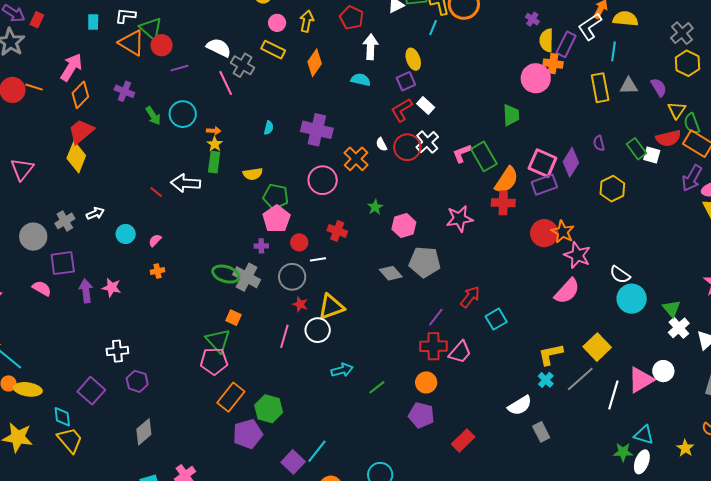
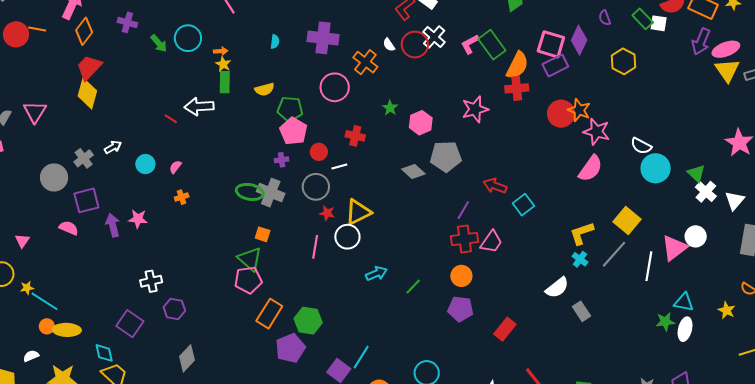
red arrow: (470, 297) -> (495, 186), turned -100

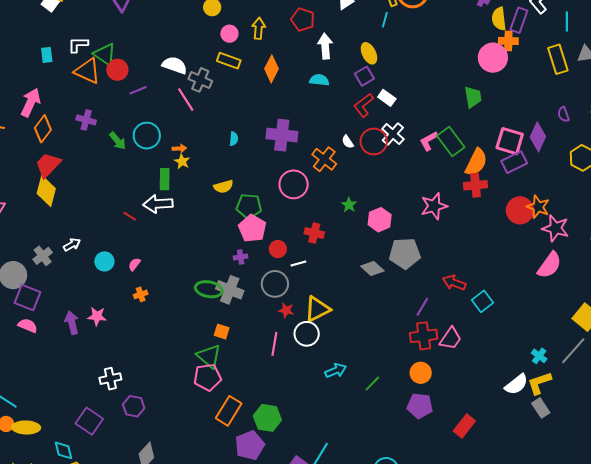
green rectangle: (225, 82) -> (165, 179), moved
purple square: (86, 200) -> (27, 297), moved, turned 36
yellow L-shape: (582, 233) -> (539, 383), moved

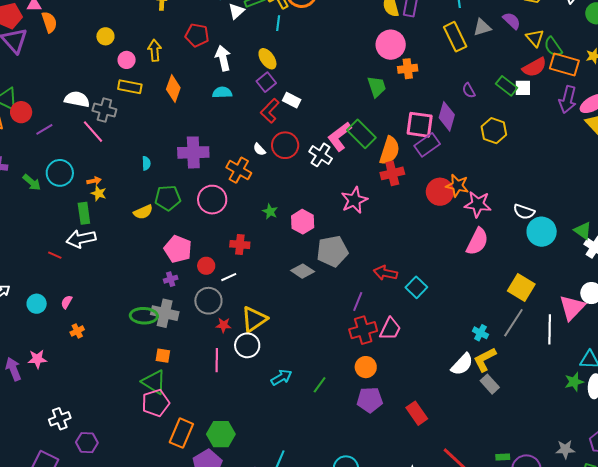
orange cross: (508, 41) -> (408, 69), moved
white cross: (393, 134) -> (321, 155), moved
pink L-shape: (429, 141) -> (339, 137), size x1.4
green pentagon: (249, 206) -> (168, 198), moved
red rectangle: (464, 426) -> (417, 413), turned -65

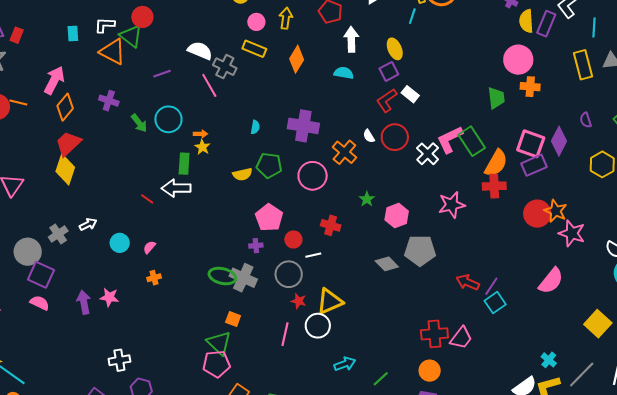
red circle: (21, 112) -> (142, 17), moved
pink semicircle: (477, 242) -> (551, 281), moved
purple line: (358, 302) -> (491, 286), moved
gray line: (513, 323) -> (582, 375), moved

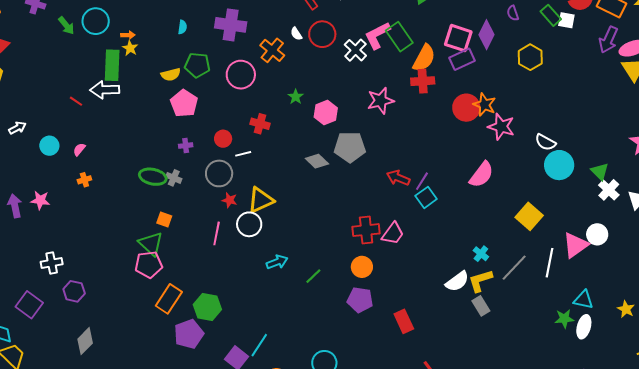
green rectangle: (184, 164) -> (112, 65), size x1.4
pink pentagon: (269, 218) -> (184, 103), moved
gray cross: (243, 278) -> (174, 178), size x0.6

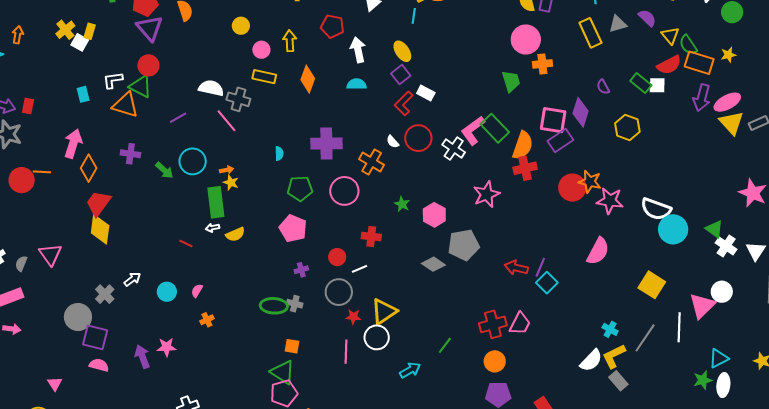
yellow semicircle: (171, 75) -> (235, 234), moved
white arrow: (105, 90) -> (212, 228), size x0.5
white semicircle: (545, 142) -> (656, 209), size x1.4
green line: (313, 276) -> (445, 345), moved
cyan triangle: (583, 300) -> (719, 358), turned -30

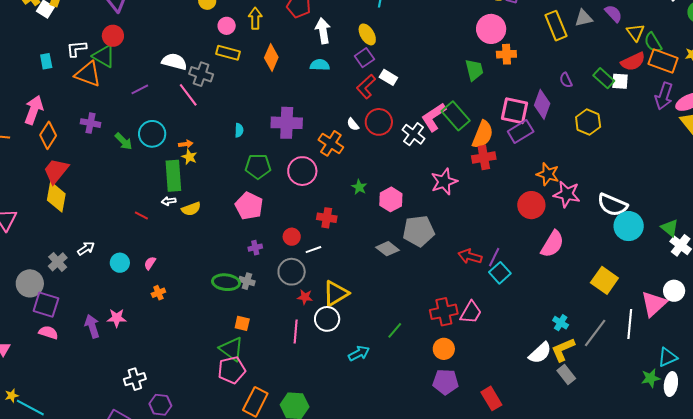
red circle: (572, 188) -> (531, 205), moved

